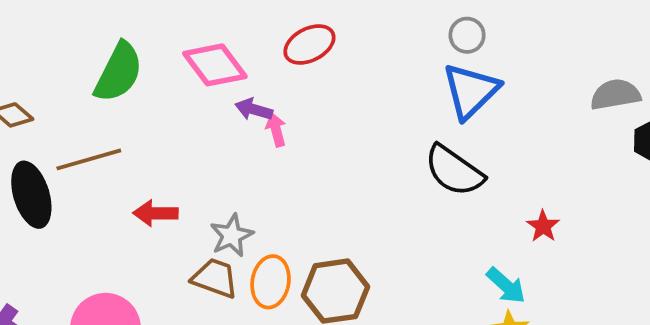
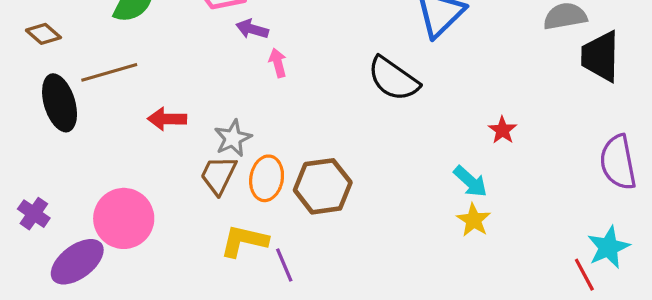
pink arrow: (276, 130) -> (278, 63), moved
black semicircle: (454, 171) -> (393, 79), moved
brown trapezoid: (215, 278) -> (218, 175), turned -84

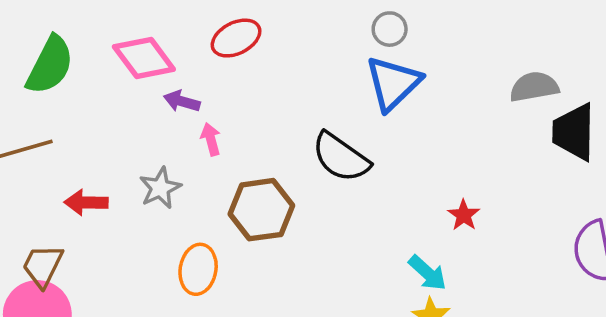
gray star: (233, 138) -> (160, 188), moved
brown trapezoid: (218, 175) -> (43, 266), moved
brown hexagon: (323, 186) -> (261, 210), moved

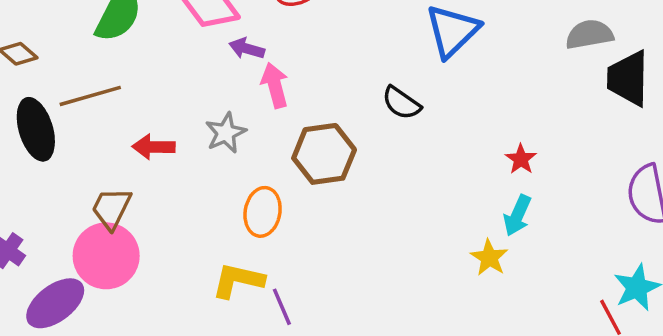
pink arrow: (211, 139) -> (275, 85), size x1.4
black semicircle: (341, 157) -> (401, 103), size x0.7
cyan arrow: (428, 273) -> (517, 215), moved, turned 72

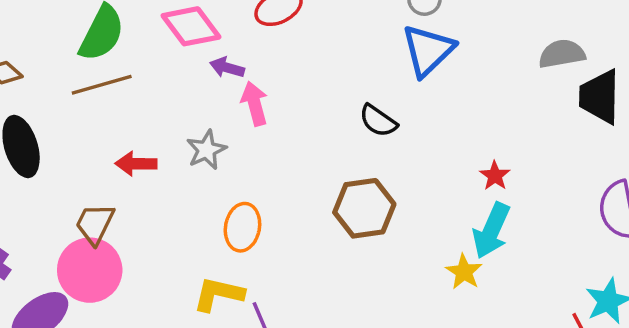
brown line: (90, 96) -> (102, 85), moved
brown hexagon: (324, 154) -> (364, 208), moved
cyan arrow: (517, 215) -> (491, 231), size x1.4

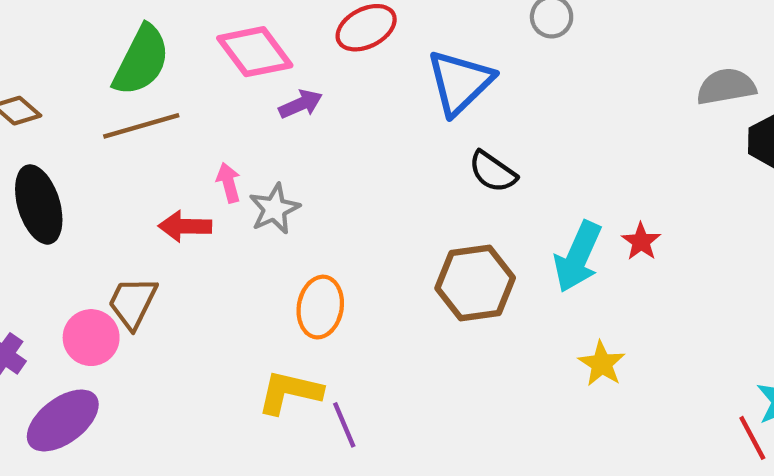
blue triangle: (428, 50) -> (460, 82), moved
purple arrow: (227, 68) -> (301, 104), turned 140
pink arrow: (255, 104) -> (229, 183), moved, size x0.7
cyan arrow: (491, 231) -> (578, 257), moved
pink circle: (90, 270) -> (91, 338), moved, size x0.7

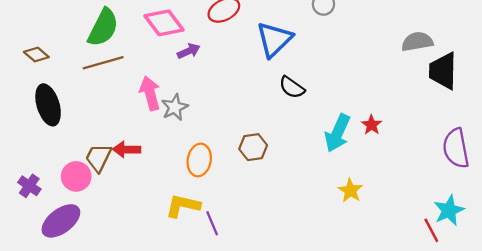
pink arrow: (229, 183) -> (150, 93), size x1.6
red arrow: (185, 226) -> (127, 149), moved
brown hexagon: (475, 283) -> (253, 147), moved, size x0.7

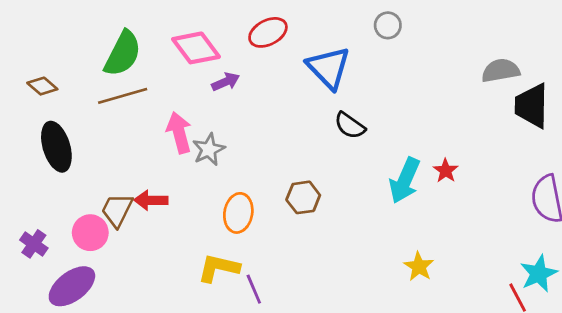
blue triangle: (274, 39) -> (329, 68), turned -30
yellow star: (350, 190) -> (419, 267), moved

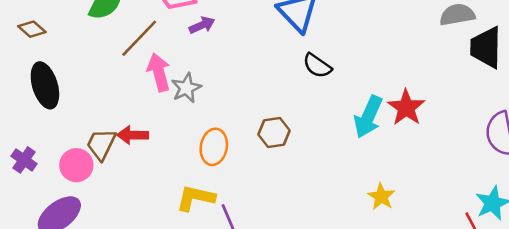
brown line: (123, 96) -> (139, 38), moved, turned -30
red star: (446, 171) -> (406, 108), size x1.6
purple cross: (34, 244) -> (24, 160), moved

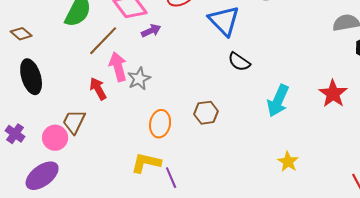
red star: (406, 108) -> (333, 94), moved
red arrow: (133, 135) -> (98, 89), moved, turned 60

